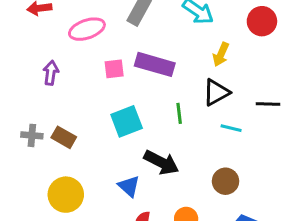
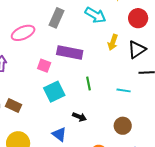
pink square: (114, 69) -> (44, 66), moved, turned 32
black triangle: (216, 92) -> (137, 50), moved
black arrow: (161, 162) -> (79, 117), size x0.6

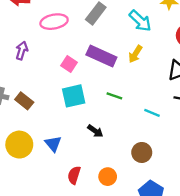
yellow arrow: (113, 42) -> (135, 54), moved
green line: (88, 83) -> (114, 96), turned -72
blue triangle: (59, 134) -> (53, 144), moved

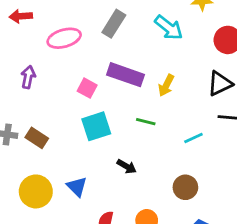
yellow arrow: (135, 54) -> (166, 85), moved
cyan line: (152, 113) -> (193, 138), turned -42

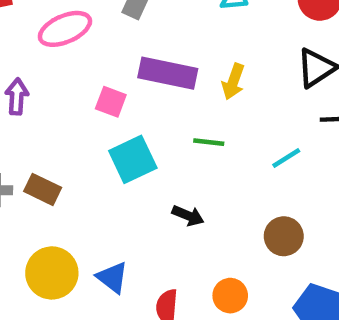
blue triangle: (77, 187) -> (112, 277), moved

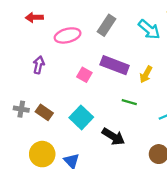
cyan square: (133, 159) -> (81, 117), moved, turned -30
black arrow: (188, 216) -> (113, 137), size x1.5

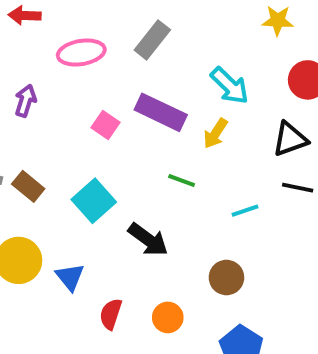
cyan arrow: (149, 29) -> (230, 86), moved

